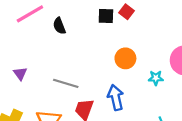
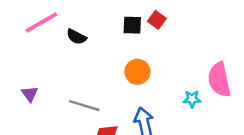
black semicircle: (59, 26) -> (76, 37), turned -42
orange circle: (125, 58) -> (137, 72), moved

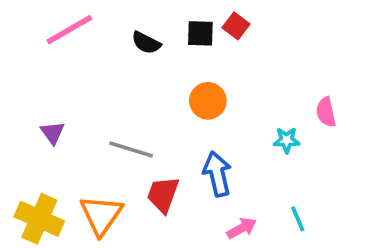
black semicircle: (76, 37) -> (146, 43), moved
pink semicircle: (219, 80) -> (326, 112), size x0.6

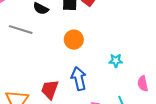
pink semicircle: (326, 112) -> (143, 84), moved
gray line: (131, 150) -> (21, 30), moved

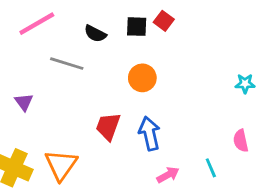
cyan star: (116, 61) -> (245, 84), moved
red trapezoid: (50, 90) -> (108, 126), moved

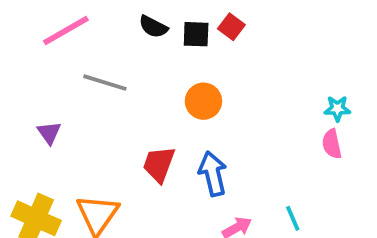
black semicircle: (95, 34) -> (153, 27), moved
pink semicircle: (241, 141) -> (332, 144), moved

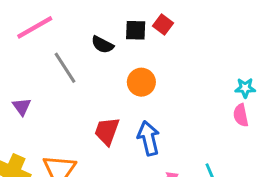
black semicircle: (153, 27) -> (102, 45), moved
gray line: (105, 83) -> (65, 68), turned 40

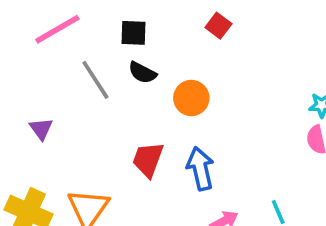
black square: (136, 30) -> (133, 33), moved
black semicircle: (102, 45) -> (142, 73), moved

